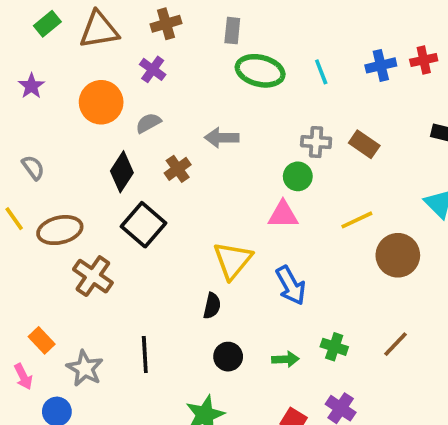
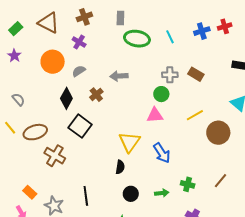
green rectangle: (47, 24) -> (16, 29), moved
brown triangle: (99, 30) -> (49, 23), turned 40

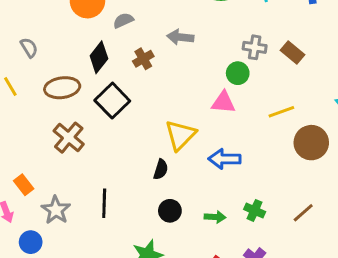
brown ellipse: (35, 132) -> (62, 88), moved
blue arrow: (162, 153) -> (224, 159), turned 115

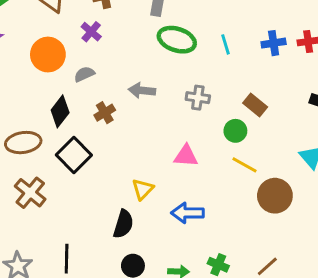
gray cross: (255, 47) -> (198, 98), moved
green circle: (238, 73) -> (235, 131), moved
yellow line: (281, 112) -> (244, 165), turned 50
yellow triangle: (180, 135) -> (143, 189), size x0.7
black semicircle: (161, 169) -> (123, 224), size x1.4

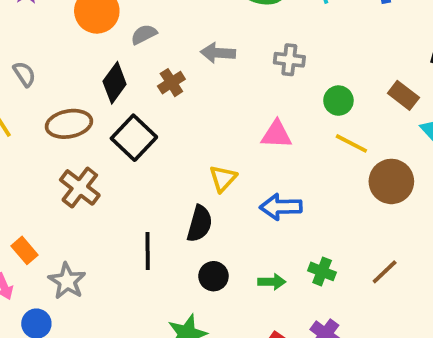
brown rectangle: (255, 105) -> (403, 95), moved
black line: (67, 259) -> (148, 251), moved

